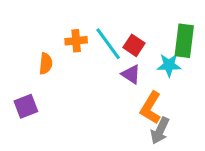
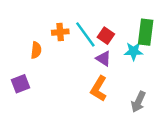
orange L-shape: (151, 108) -> (99, 89), moved
gray arrow: (160, 131) -> (138, 102), moved

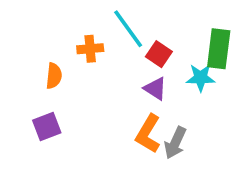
cyan line: (85, 34) -> (128, 29), moved
purple square: (20, 84) -> (47, 127), moved
gray arrow: (138, 102) -> (175, 143), moved

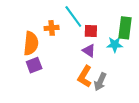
red square: (159, 54) -> (91, 31), turned -32
orange semicircle: (54, 76) -> (31, 43), size x1.6
purple square: (47, 127) -> (34, 65), moved

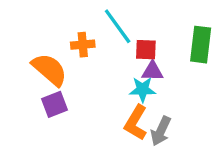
orange semicircle: (31, 43) -> (50, 70), turned -55
cyan star: (115, 44) -> (143, 89), moved
purple triangle: (89, 51) -> (152, 71), moved, turned -32

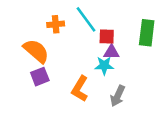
orange cross: (83, 45) -> (56, 24), moved
orange L-shape: (136, 123) -> (80, 89), moved

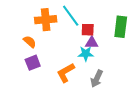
orange cross: (56, 24) -> (46, 20), size x1.5
orange semicircle: (36, 51) -> (30, 42), size x0.6
orange L-shape: (80, 89) -> (66, 73), turned 30

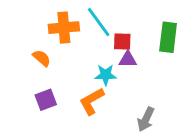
cyan star: (86, 54) -> (106, 75), moved
purple square: (33, 63) -> (46, 100), moved
gray arrow: (97, 79) -> (146, 119), moved

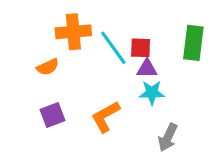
cyan line: (99, 22) -> (113, 48), moved
orange semicircle: (42, 58) -> (48, 67), turned 114
cyan star: (106, 75) -> (152, 93), moved

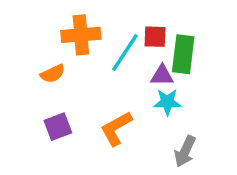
green rectangle: (193, 43) -> (183, 54), moved
cyan line: (113, 48) -> (125, 53), turned 69
red square: (141, 48) -> (155, 37), moved

